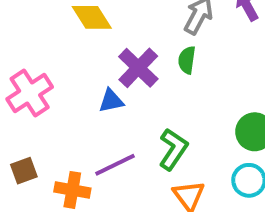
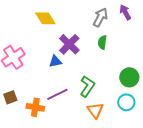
green semicircle: (187, 60) -> (102, 42), moved

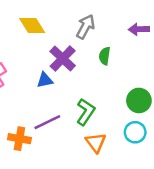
purple arrow: (125, 12) -> (139, 29), moved, turned -63
gray arrow: (100, 17) -> (86, 27), moved

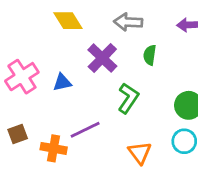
gray arrow: (86, 27) -> (128, 22), turned -115
blue triangle: (45, 80) -> (62, 82), moved
green L-shape: (86, 112) -> (128, 98), moved

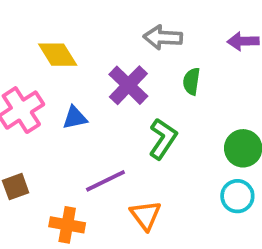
yellow diamond: (68, 21) -> (58, 55), moved
orange cross: (54, 148) -> (67, 225), moved
orange triangle: (140, 153) -> (146, 215), moved

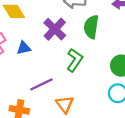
green semicircle: (192, 81) -> (91, 27), size x1.5

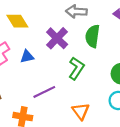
orange triangle: (65, 104) -> (81, 111), moved

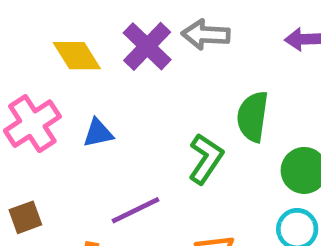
green semicircle: (92, 36) -> (253, 117), moved
purple cross: (57, 38) -> (147, 46), moved

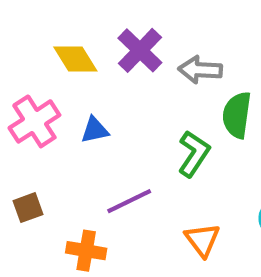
gray arrow: (206, 35) -> (200, 70), moved

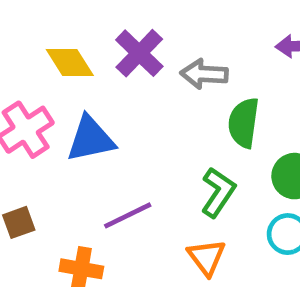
blue triangle: (95, 130) -> (91, 139), size x1.6
green L-shape: (194, 154) -> (218, 192), moved

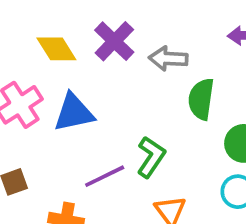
green L-shape: (218, 192) -> (151, 157), moved

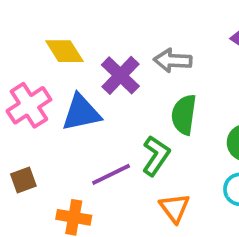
purple cross: (114, 41) -> (120, 75), moved
green semicircle: (201, 99) -> (184, 115), moved

